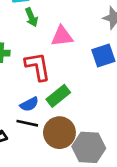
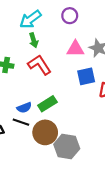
pink triangle: (62, 36) -> (75, 49), moved
red L-shape: (38, 66) -> (39, 65), moved, turned -30

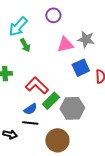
red L-shape: (39, 65) -> (37, 86), moved
brown circle: (45, 132) -> (57, 140), moved
gray hexagon: (67, 147) -> (72, 108), moved

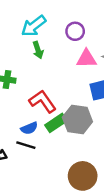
purple circle: (53, 15) -> (75, 31), moved
gray hexagon: (72, 108) -> (77, 120), moved
brown circle: (57, 140) -> (83, 176), moved

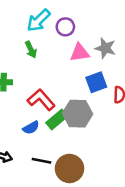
cyan arrow: (34, 26) -> (39, 20), moved
black line: (26, 145) -> (42, 161), moved
brown circle: (83, 176) -> (69, 168), moved

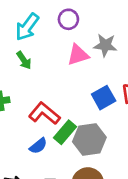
purple circle: (65, 27) -> (68, 19), moved
blue square: (96, 82) -> (104, 98), moved
gray hexagon: (78, 114) -> (89, 139), moved

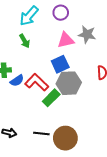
blue square: (104, 98) -> (60, 64), moved
gray hexagon: (89, 139) -> (69, 83), moved
blue semicircle: (38, 146) -> (17, 81), moved

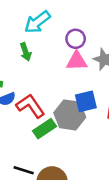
purple circle: (61, 13) -> (76, 39), moved
blue square: (60, 64) -> (86, 101), moved

